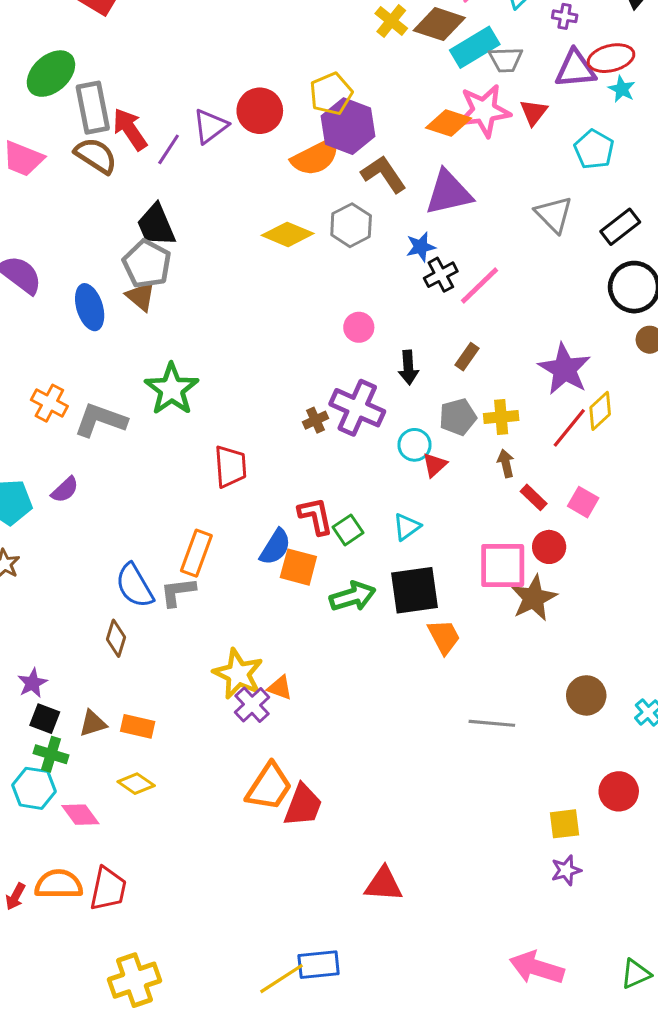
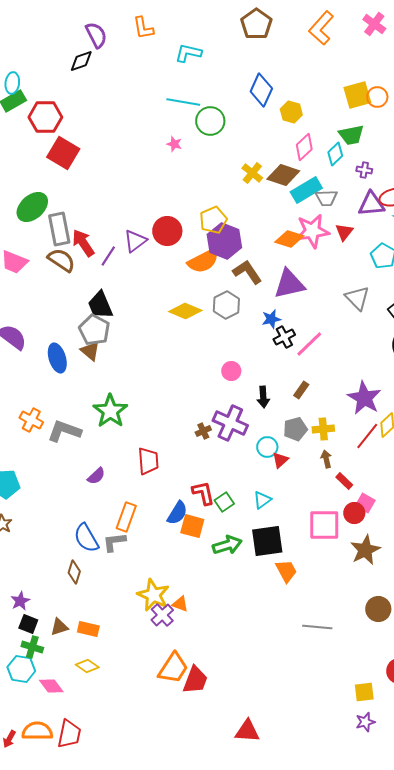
purple semicircle: (65, 490) -> (96, 476), moved
pink square: (583, 502) -> (365, 503), moved
brown star: (534, 598) -> (365, 550), moved

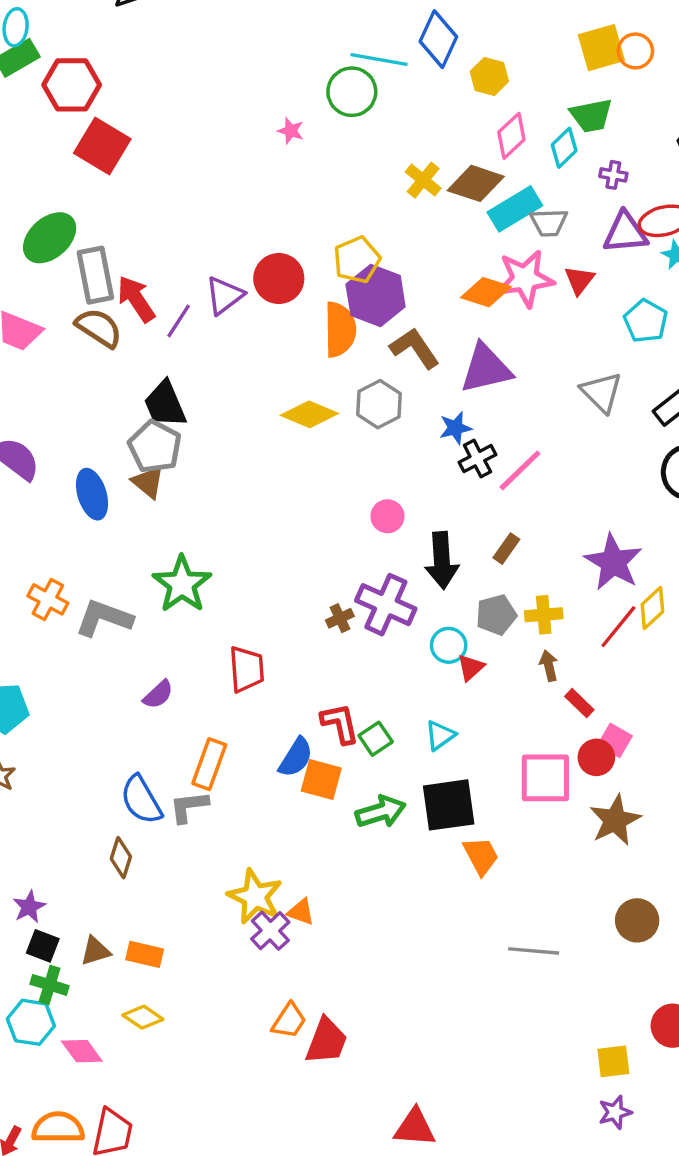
cyan line: (183, 102) -> (379, 59), moved
orange semicircle: (203, 261) -> (340, 329), turned -64
black arrow: (263, 397) -> (442, 560), size x1.5
orange trapezoid: (173, 668) -> (289, 1021), size x0.7

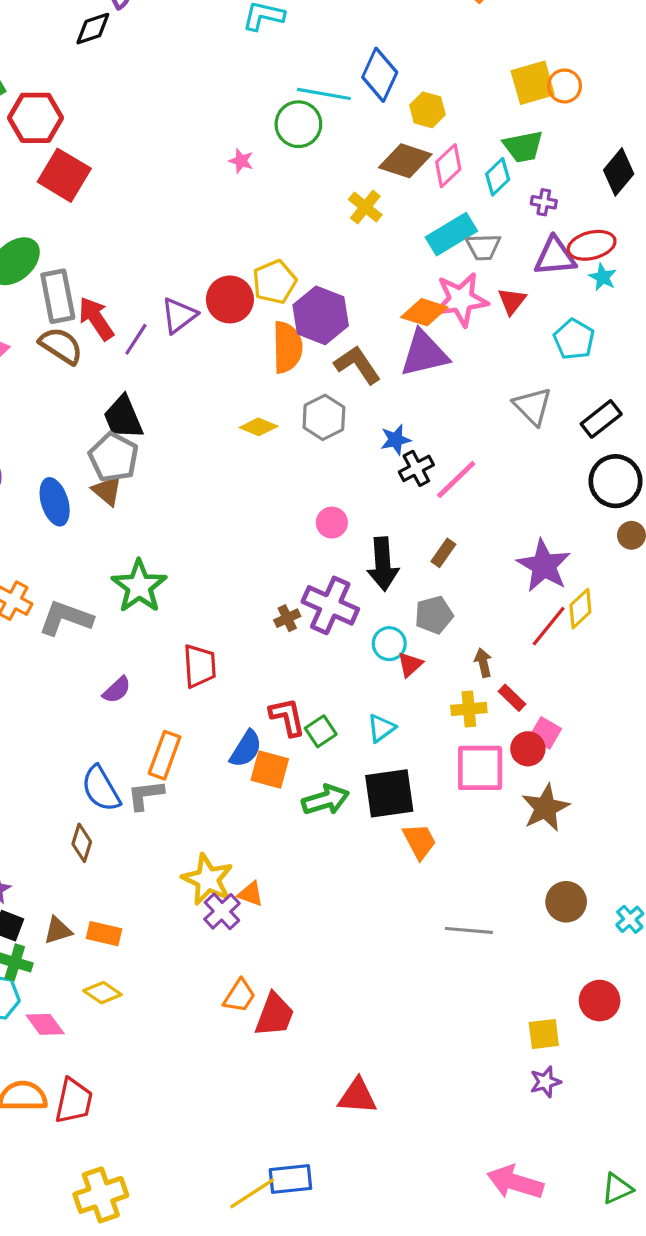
brown diamond: (476, 183) -> (405, 161), moved
yellow pentagon: (357, 260) -> (275, 282), moved
purple triangle: (486, 369) -> (424, 354), moved
yellow diamond: (309, 414) -> (259, 427), size x0.7
yellow cross: (544, 615) -> (469, 709), moved

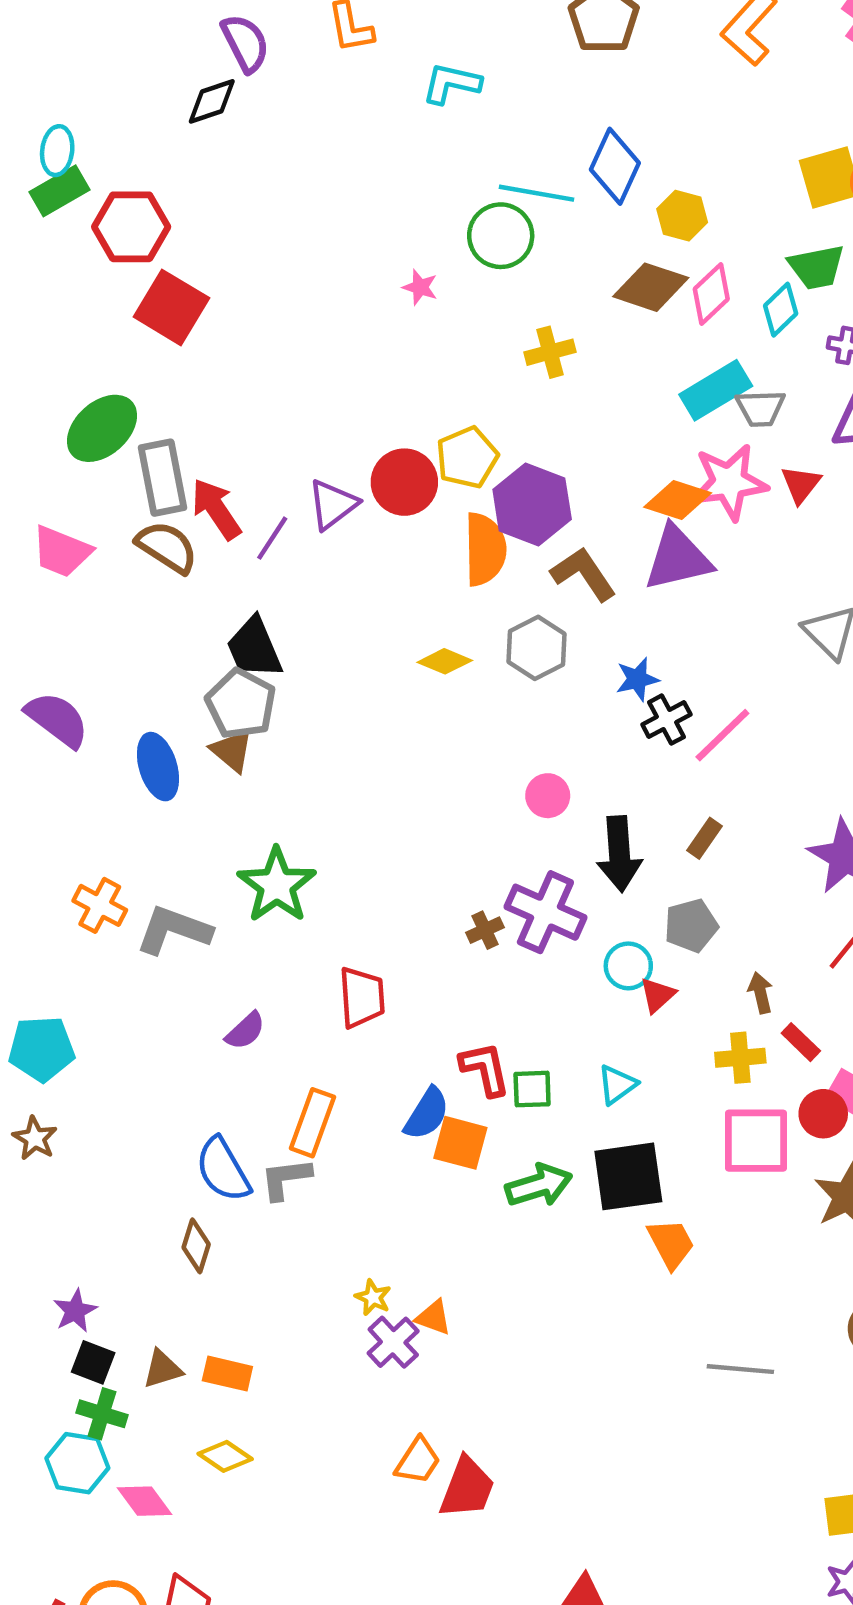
yellow cross: (365, 207) -> (550, 352), moved, turned 36
green square: (321, 731) -> (532, 1089), turned 32
yellow star: (208, 879) -> (373, 1297), size x0.5

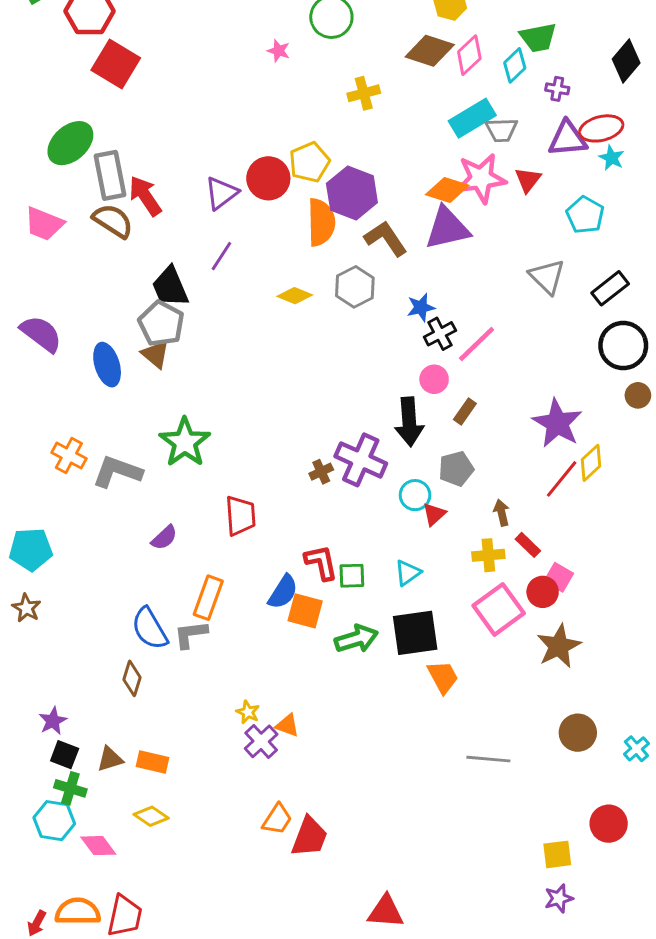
purple line: (272, 538) -> (221, 256), moved
pink circle: (548, 796) -> (434, 379), moved
pink square: (756, 1141) -> (499, 609), turned -36

